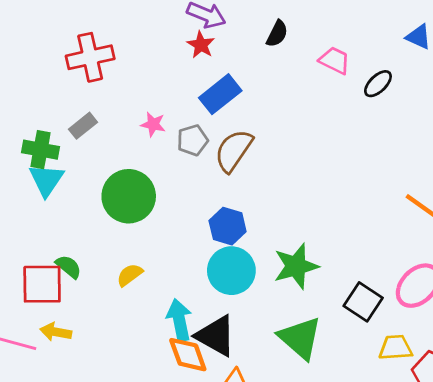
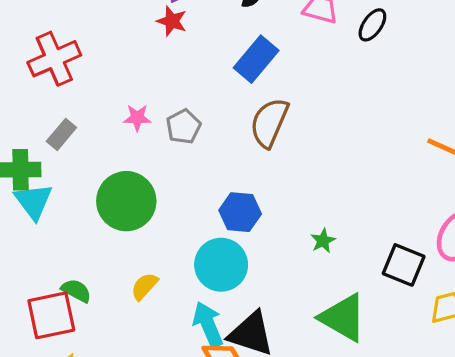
blue rectangle: (220, 94) -> (256, 59), moved
brown semicircle: (234, 151) -> (269, 123), moved
green star: (296, 266) -> (323, 241), size x0.5
cyan circle: (231, 271) -> (221, 265), moved

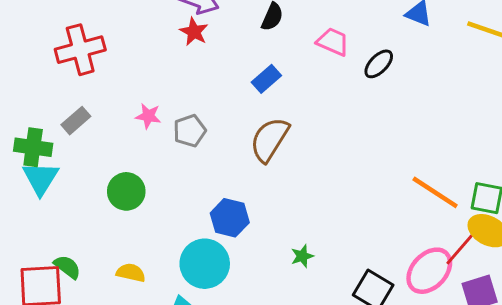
blue rectangle: (256, 59) -> (266, 79), size x0.7
green circle: (126, 201) -> (126, 191), size x0.7
yellow semicircle: (144, 286) -> (131, 273), turned 52

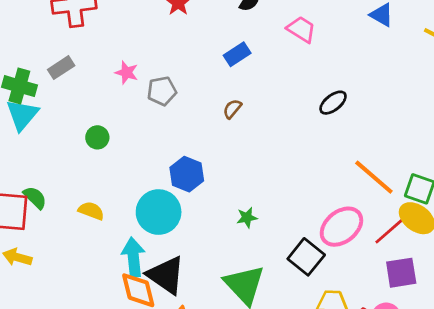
black ellipse: (379, 64) -> (333, 103), moved
brown semicircle: (269, 139) -> (232, 109), size x0.5
green circle: (126, 191) -> (97, 137), size x0.7
pink ellipse: (429, 271) -> (341, 227), moved

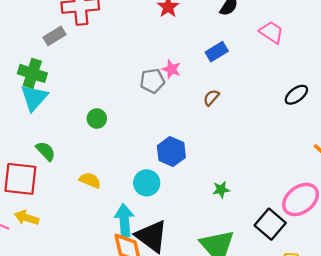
gray rectangle: (61, 68) -> (55, 36), moved
pink star: (127, 73) -> (171, 69), moved
green semicircle: (35, 198) -> (46, 151), moved
cyan circle: (159, 212) -> (147, 183), size x0.7

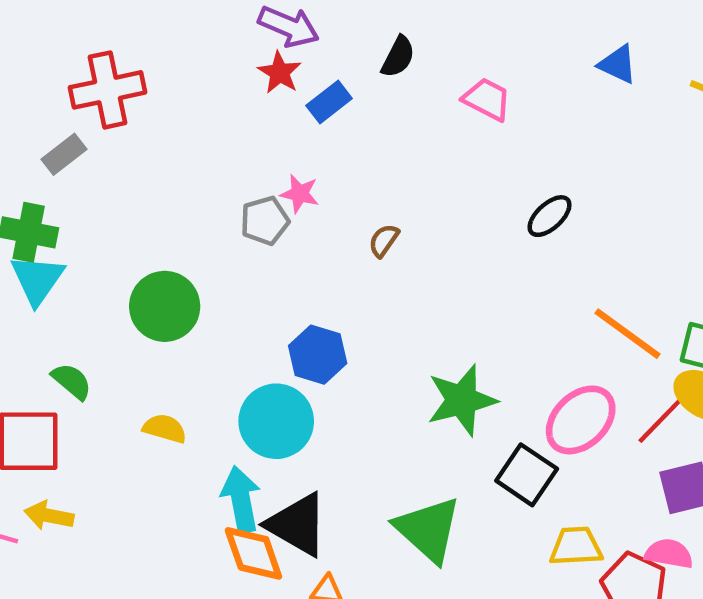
blue rectangle: (217, 52) -> (329, 102), moved
green circle: (97, 119) -> (165, 306), size x1.8
cyan circle: (147, 183) -> (276, 421), size x1.4
green star: (221, 190) -> (462, 400), moved, size x2.0

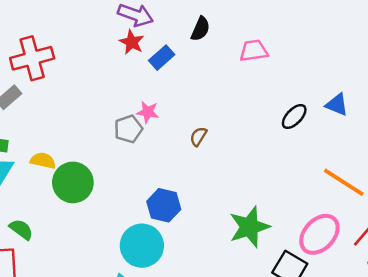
blue triangle: (618, 64) -> (337, 105), moved
pink trapezoid: (487, 99) -> (254, 51), turned -32
yellow semicircle: (165, 429) -> (43, 161), moved

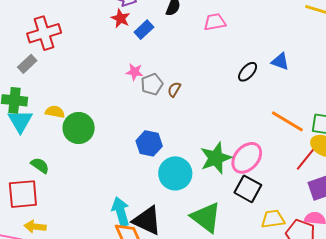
gray pentagon: (128, 129) -> (152, 84), moved
pink ellipse: (319, 234) -> (247, 158), moved
cyan circle: (142, 246) -> (175, 173), moved

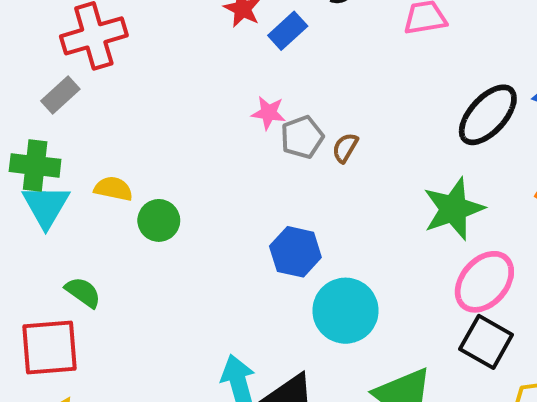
black ellipse: (248, 72) -> (488, 115), size x1.6
green circle: (79, 128) -> (159, 220), size x0.7
green star: (216, 158) -> (453, 209), moved

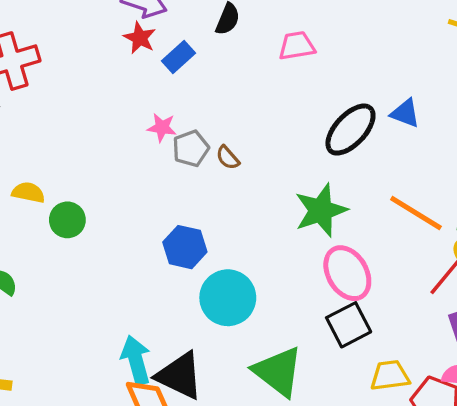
brown semicircle: (345, 148) -> (228, 158), turned -72
pink ellipse: (484, 282) -> (347, 273), turned -72
black square: (486, 342) -> (349, 325), turned 33

